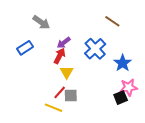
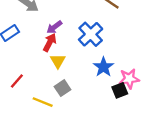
blue star: (123, 63) -> (103, 67), moved
red line: (60, 92) -> (17, 81), moved
gray square: (71, 96) -> (62, 88), turned -32

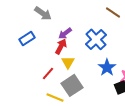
red line: (17, 81) -> (48, 73), moved
gray square: (62, 88) -> (72, 85), size x1.5

